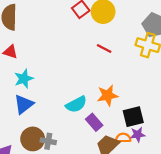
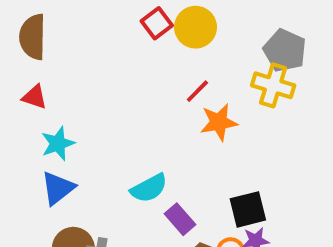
red line: (104, 48) -> (197, 91), turned -72
orange star: (108, 95) -> (219, 122), moved

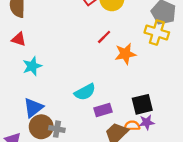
red line: (197, 91) -> (104, 37), moved
blue triangle: (58, 188) -> (33, 108), moved
purple rectangle: (180, 219) -> (103, 110), turned -66

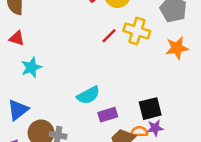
yellow cross: (157, 32) -> (137, 31), moved
orange star: (125, 54) -> (177, 48), moved
blue triangle: (33, 108) -> (18, 110), moved

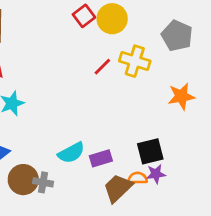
orange star: (177, 48) -> (181, 96), moved
cyan semicircle: (88, 95) -> (71, 153), moved

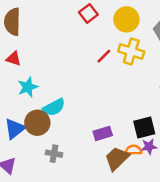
yellow circle: (112, 19) -> (126, 19), moved
cyan semicircle: (71, 153) -> (54, 107), moved
brown circle: (23, 180) -> (37, 123), moved

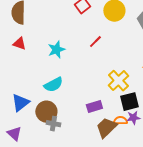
yellow cross: (131, 51) -> (118, 81), moved, turned 30
cyan star: (28, 87) -> (56, 50), moved
brown circle: (37, 123) -> (46, 112), moved

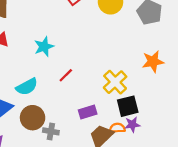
red line: (95, 42) -> (66, 75), moved
cyan semicircle: (53, 85) -> (27, 87), moved
gray cross: (53, 124) -> (51, 131), moved

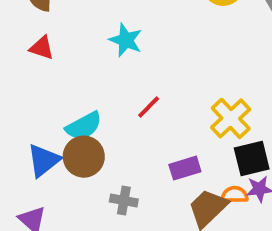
cyan star: (44, 47) -> (126, 40), moved, turned -30
brown circle: (33, 118) -> (84, 157), moved

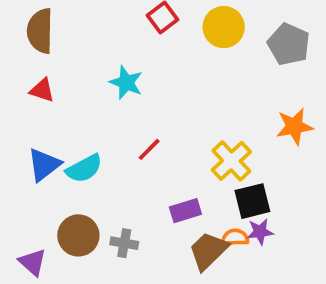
brown circle: (84, 157) -> (78, 235), moved
blue triangle: (44, 160) -> (44, 165), moved

